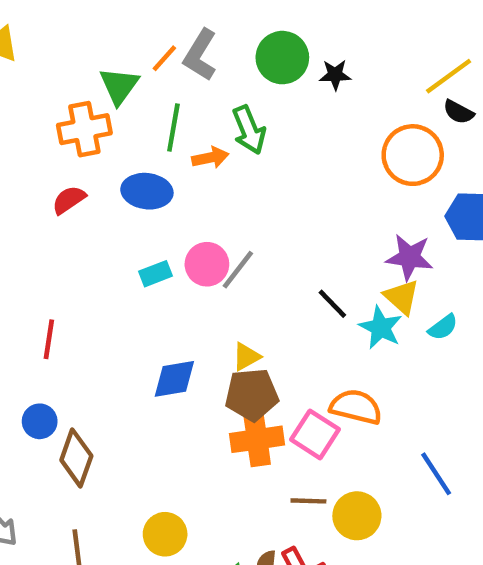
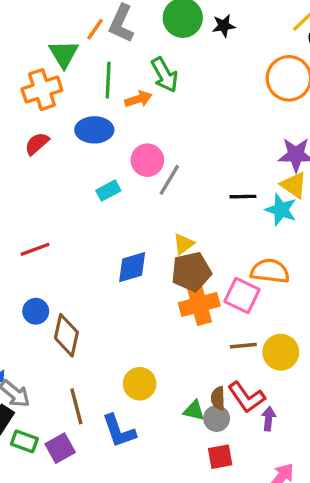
pink circle: (207, 264) -> (147, 160), moved
black line: (332, 304) -> (243, 197), turned -40
red line: (49, 339) -> (35, 249), turned 68

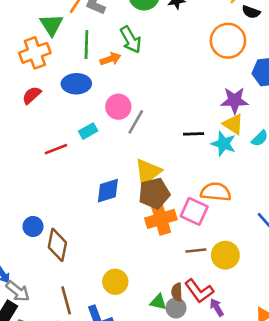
yellow triangle: (184, 244) -> (148, 172), size x1.6
red line: (35, 249) -> (56, 149), moved
purple arrow: (269, 419) -> (217, 307), turned -36

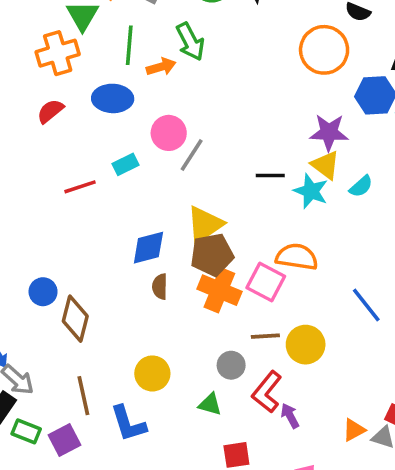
orange cross: (161, 219) -> (219, 290), turned 36
red L-shape: (199, 291) -> (267, 392), turned 72
brown semicircle: (177, 292) -> (160, 287), moved
gray circle: (176, 308) -> (231, 365), moved

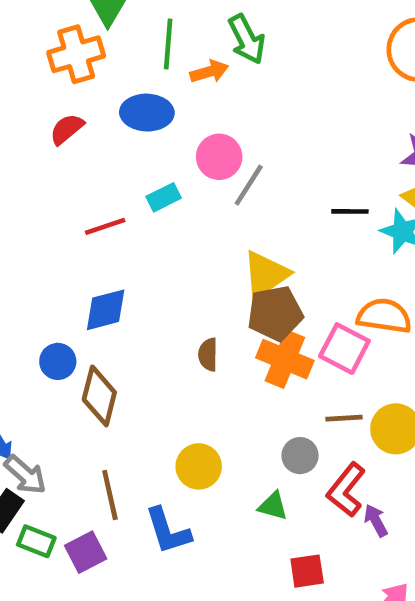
blue diamond: (148, 248) -> (106, 310), moved

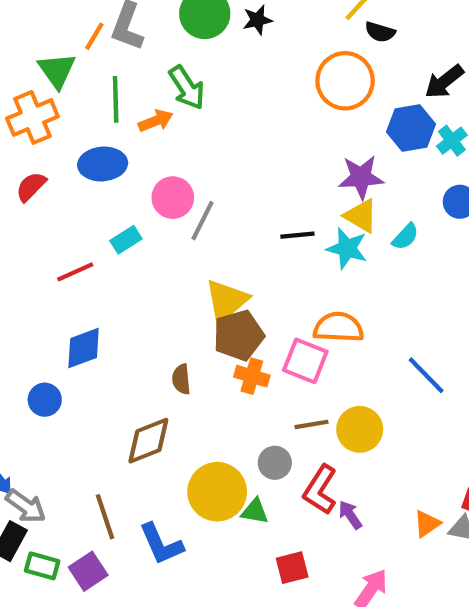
orange cross: (285, 359) -> (252, 376), size x0.7
brown diamond: (99, 396) -> (148, 441), moved, turned 60
yellow circle: (199, 466) -> (217, 492), moved, size x1.4

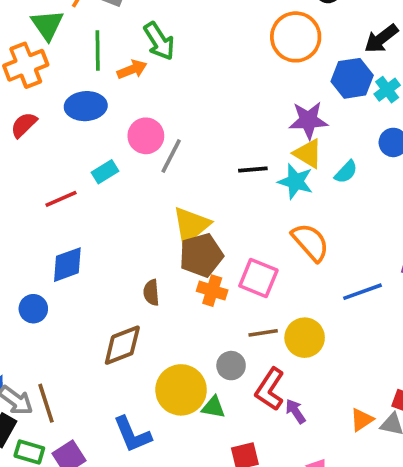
orange semicircle: (339, 327) -> (310, 242), moved, turned 45
blue line: (426, 375) -> (362, 292), turned -66
brown line: (105, 517) -> (46, 403), moved

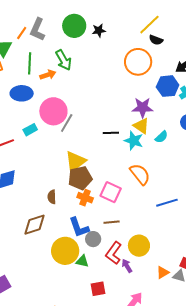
pink circle: (146, 136) -> (53, 111), size x1.4
yellow circle: (305, 338) -> (139, 246), moved
blue L-shape: (132, 434) -> (79, 227), moved

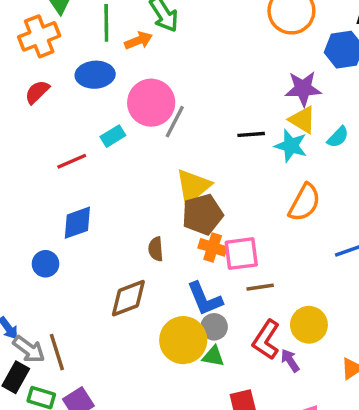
orange semicircle: (140, 174) -> (305, 203), turned 70
pink square: (111, 192) -> (241, 254), moved, turned -30
gray circle: (93, 239) -> (214, 327), moved

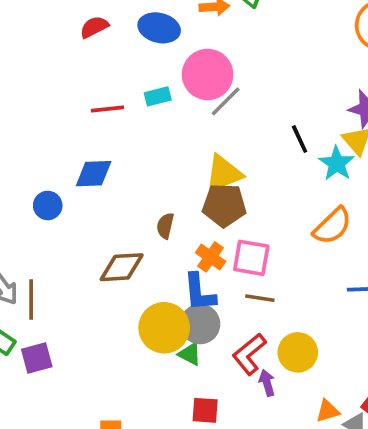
black line: (251, 134) -> (300, 139), turned 52
orange cross: (213, 247) -> (211, 257), moved
gray circle: (214, 327) -> (200, 324), size x1.4

